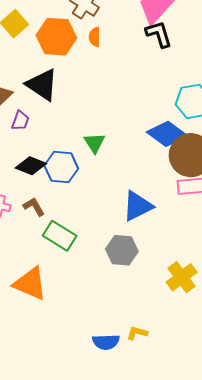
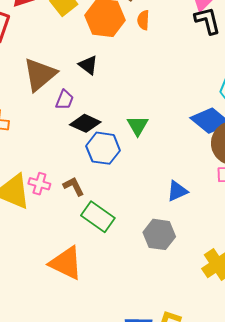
black triangle: (42, 85) -> (88, 65), size x0.6
black diamond: (31, 166) -> (85, 123), moved
blue triangle: (138, 206) -> (177, 191), size x0.7

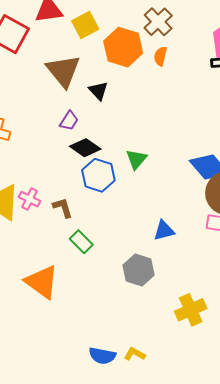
brown triangle: (40, 74) -> (63, 71), moved, turned -39
green rectangle: (98, 217) -> (81, 242), size x0.7

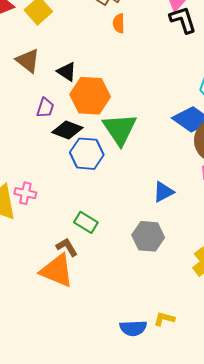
orange hexagon: (123, 47) -> (90, 96), moved
brown triangle: (63, 71) -> (28, 61), size x0.7
green triangle: (136, 159) -> (120, 129), size x1.6
brown L-shape: (63, 208) -> (67, 247), moved

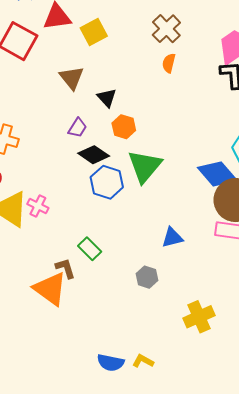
orange hexagon: (90, 96) -> (124, 127), size x0.6
gray hexagon: (148, 236) -> (147, 277), size x0.7

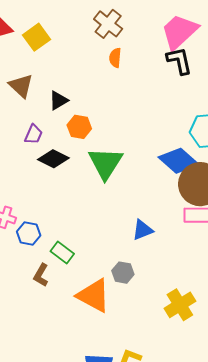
black triangle: (107, 98) -> (58, 101), turned 50
blue hexagon: (107, 182) -> (29, 234), moved, size x0.7
brown L-shape: (65, 268) -> (41, 275), turned -125
orange triangle: (50, 289) -> (94, 296), moved

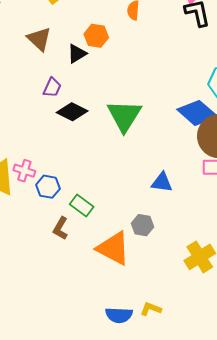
orange hexagon: (79, 127) -> (96, 36), moved
blue triangle: (143, 230) -> (162, 182), turned 30

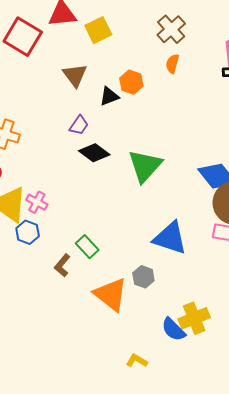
blue triangle: (162, 182) -> (170, 238), size x1.6
blue hexagon: (48, 187) -> (28, 232), moved
blue semicircle: (119, 315) -> (173, 329), moved, turned 32

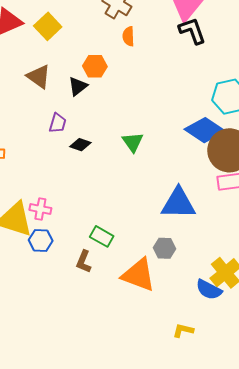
black diamond: (94, 153) -> (80, 145), size x0.7
green triangle: (145, 166) -> (133, 142), size x0.6

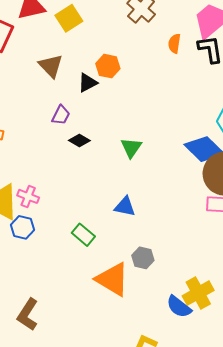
orange semicircle: (128, 36) -> (174, 44), moved
blue triangle: (178, 203) -> (125, 207), moved, size x0.6
brown L-shape: (84, 262) -> (28, 314), moved, size x1.4

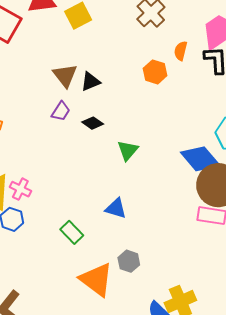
brown triangle: (51, 66) -> (65, 75), moved
orange hexagon: (108, 66) -> (155, 72), moved
black diamond: (79, 141) -> (93, 123), moved

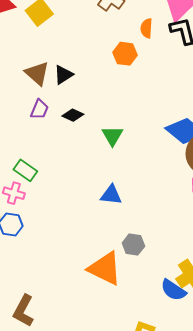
green rectangle: (72, 232) -> (25, 170), moved

